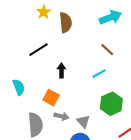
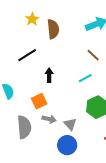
orange square: (51, 98) -> (39, 101), turned 35

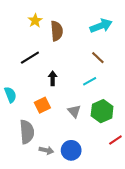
gray arrow: (49, 119) -> (46, 150), moved
gray triangle: (70, 124) -> (74, 111), moved

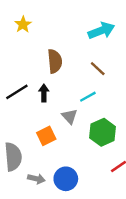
brown semicircle: (57, 31) -> (55, 61), moved
black line: (30, 58) -> (17, 92), moved
orange square: (42, 105) -> (46, 136), moved
gray triangle: (74, 111) -> (69, 116), moved

